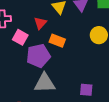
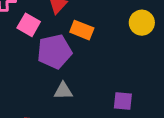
gray triangle: (45, 83) -> (63, 91), size x0.6

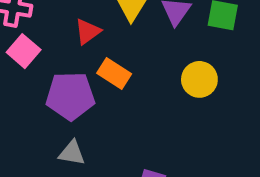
pink square: (29, 25) -> (24, 51), moved

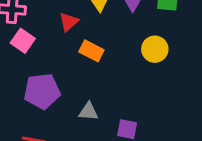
purple pentagon: (70, 96) -> (42, 91), moved
gray triangle: (72, 153) -> (88, 112), moved

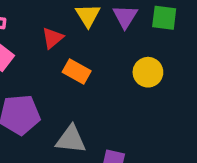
gray triangle: (88, 112) -> (71, 139), size x1.4

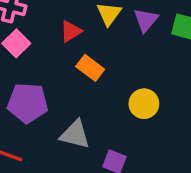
yellow circle: (148, 72) -> (144, 104), moved

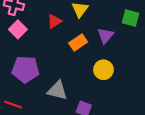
purple triangle: (146, 20) -> (105, 36), moved
orange rectangle: (90, 68) -> (78, 43), moved, turned -72

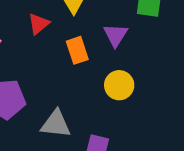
orange rectangle: (78, 43) -> (77, 50), turned -66

